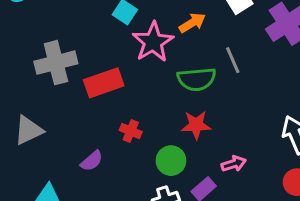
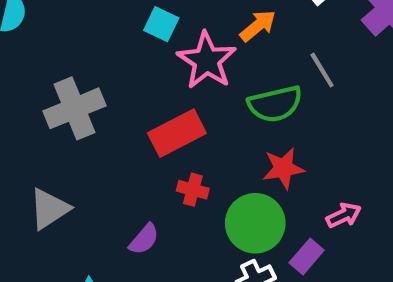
red rectangle: (104, 83) -> (177, 133), moved
green circle: (171, 161) -> (255, 223), size x1.4

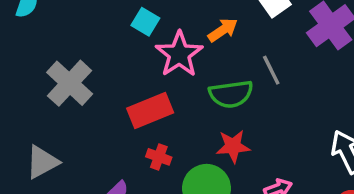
gray cross: (74, 108) -> (70, 83), turned -30

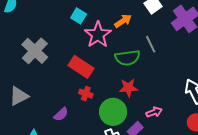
red rectangle: (150, 110) -> (81, 67), turned 55

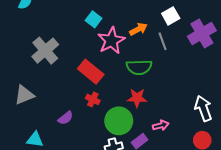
gray line: (151, 44) -> (163, 41), moved

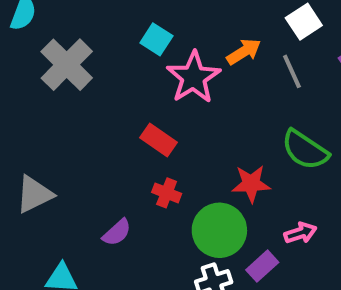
gray cross: (45, 51) -> (67, 65), moved
green semicircle: (139, 67) -> (305, 150), moved, turned 40
red rectangle: (91, 72) -> (159, 140), size x0.7

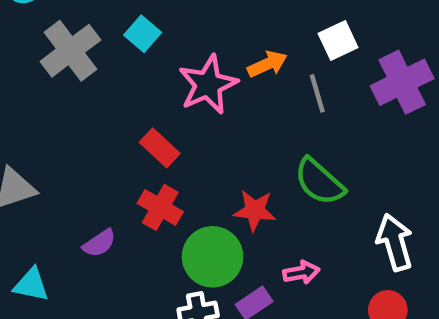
cyan square: (156, 39) -> (143, 34), moved
red cross: (167, 193) -> (160, 207), size x1.4

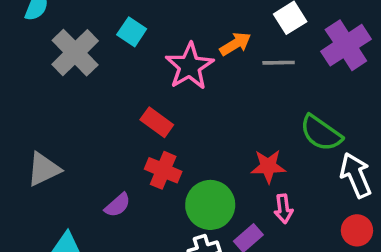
gray line: (317, 93) -> (279, 63), turned -68
green semicircle: (319, 182) -> (321, 133), moved
red star: (255, 210) -> (268, 166), moved
pink arrow: (301, 272) -> (283, 209), turned 100

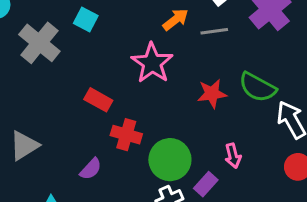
pink star: (189, 66) -> (152, 63), moved
red rectangle: (157, 122) -> (98, 100), moved
red star: (268, 166) -> (212, 94), moved

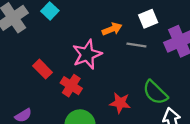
red star: (212, 94) -> (120, 103), moved
red cross: (126, 135) -> (71, 86), moved

